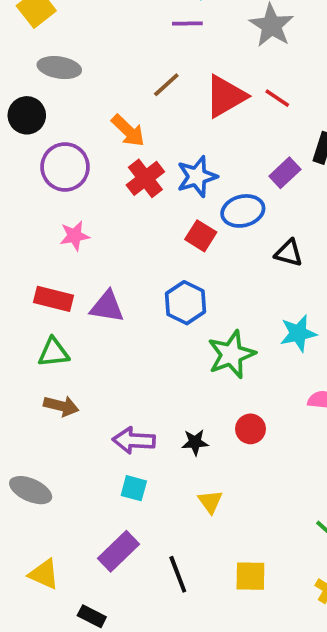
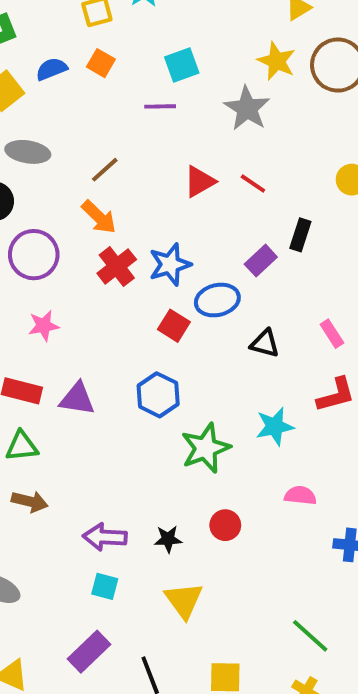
brown line: (166, 85) -> (105, 170), moved
red triangle: (226, 96) -> (200, 182), size x0.7
yellow triangle: (210, 502) -> (184, 600), size x1.5

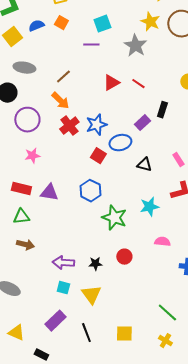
green star: (206, 448) -> (114, 218), turned -30
yellow triangle: (184, 600) -> (91, 295), moved

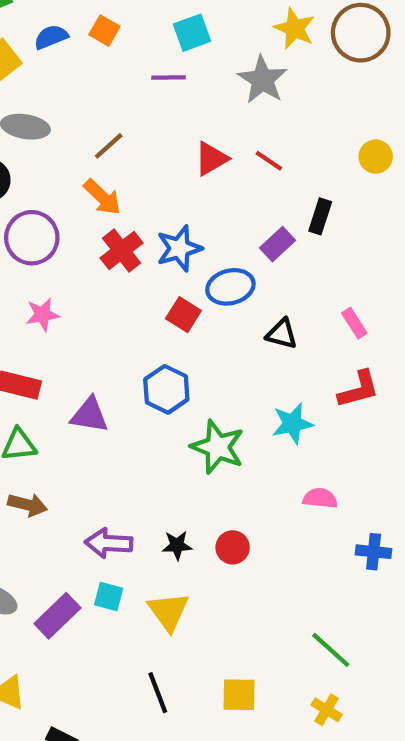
purple triangle: (49, 193) -> (89, 415), moved
red circle: (124, 257) -> (233, 547), moved
purple rectangle: (55, 321) -> (57, 616), moved

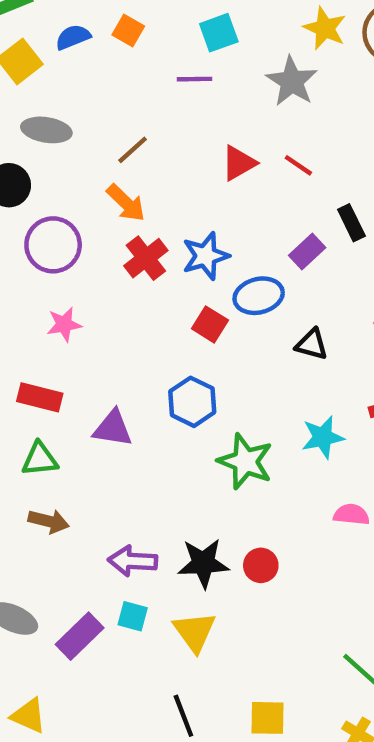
black rectangle: (320, 216) -> (351, 223), turned -44
black star: (177, 545) -> (203, 563), size x1.6

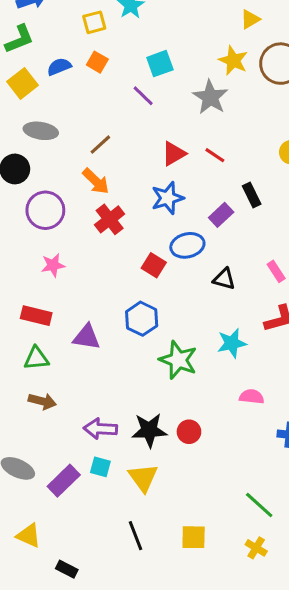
purple line: (194, 79) -> (143, 96), turned 45
blue star: (206, 256) -> (168, 198), moved

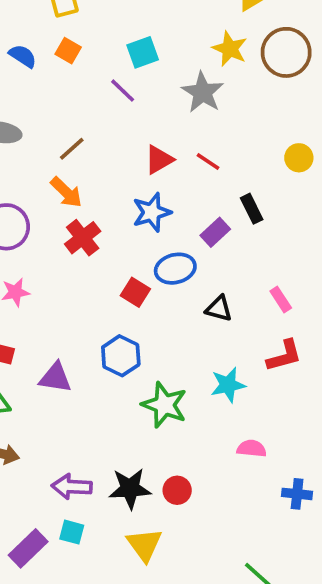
blue semicircle: (59, 67) -> (23, 56), turned 55
yellow triangle: (143, 478) -> (144, 545), moved

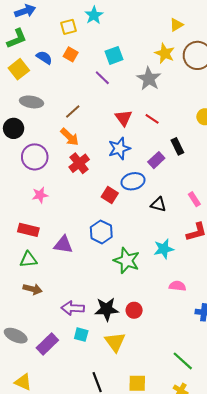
red triangle: (159, 160) -> (123, 118), turned -36
cyan square: (72, 532) -> (81, 335), moved

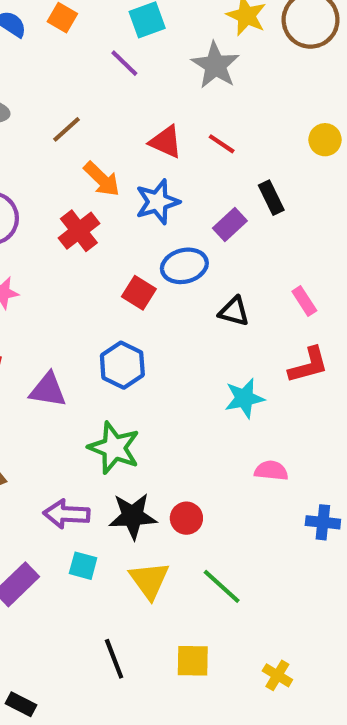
red triangle: (123, 118) -> (166, 142), turned -30
orange arrow: (70, 137) -> (102, 179), moved
green star: (127, 261) -> (114, 448), moved
green line: (183, 361) -> (222, 586), moved

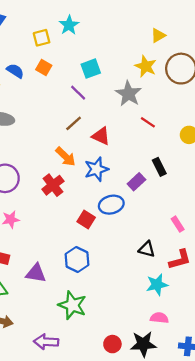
brown line: (67, 129) -> (74, 123), moved
red line: (222, 144) -> (148, 122), moved
black triangle: (234, 311) -> (147, 249), moved
cyan star: (244, 398) -> (157, 285), moved
black star: (133, 516) -> (143, 344), moved

